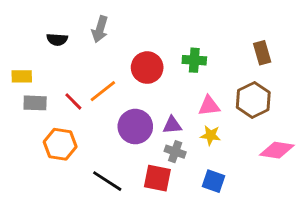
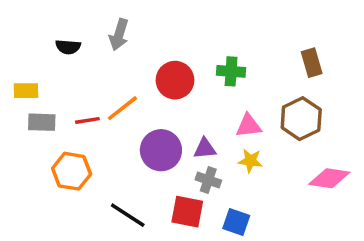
red line: (73, 101) -> (87, 120), turned -54
blue square: (213, 181) -> (236, 222), moved

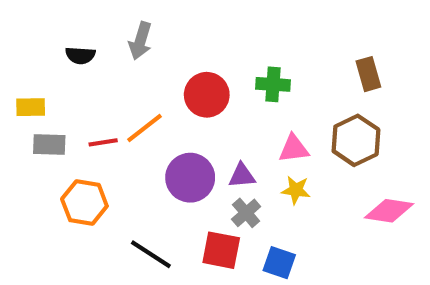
gray cross: (208, 180) -> (246, 213), turned 30

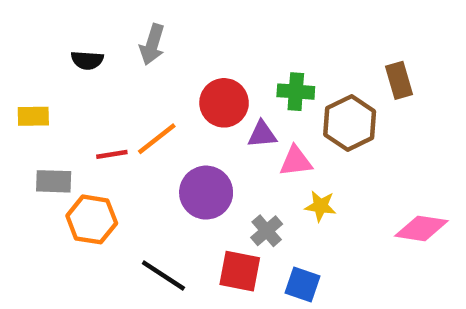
brown hexagon: (356, 140) -> (350, 123), moved
gray rectangle: (49, 144) -> (54, 181), moved
pink triangle: (294, 149) -> (296, 161), moved
purple triangle: (242, 176) -> (262, 134), moved

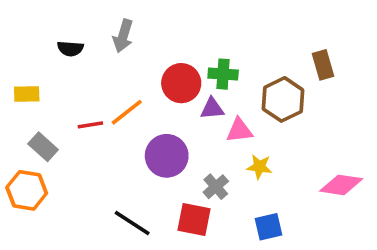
green cross: (296, 92) -> (223, 74), moved
gray rectangle: (54, 181) -> (43, 147), turned 40
orange hexagon: (92, 219) -> (27, 190), moved
blue square: (303, 285) -> (268, 227), moved, turned -32

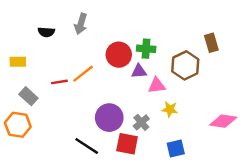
purple circle: (167, 156) -> (109, 118), moved

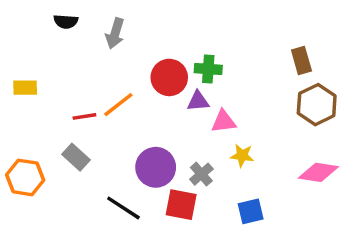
black semicircle: (46, 32) -> (66, 22), moved
brown hexagon: (185, 65) -> (317, 105), moved
gray rectangle: (28, 96) -> (76, 157), moved

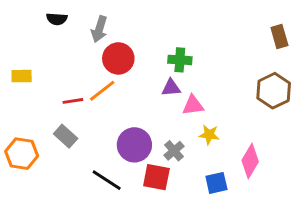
brown rectangle: (301, 60) -> (279, 36), moved
red circle: (169, 77) -> (118, 58), moved
pink diamond: (318, 172) -> (250, 161), moved, turned -68

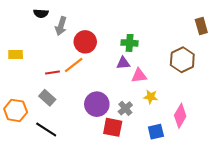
gray arrow: (99, 29) -> (61, 26), moved
brown hexagon: (274, 91) -> (182, 60), moved
black line: (107, 180) -> (46, 129), moved

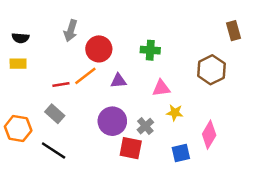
black semicircle: (41, 13) -> (21, 38), moved
purple triangle: (123, 63) -> (118, 81), moved

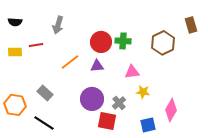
black semicircle: (21, 38) -> (15, 22), moved
red circle: (99, 49) -> (101, 42), moved
brown hexagon: (211, 70) -> (163, 43), moved
red line: (61, 84) -> (36, 45), moved

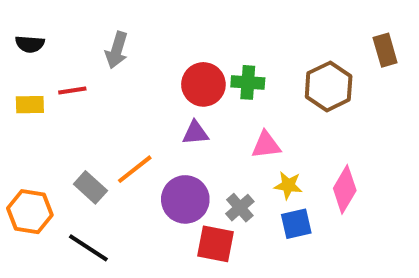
orange line: (70, 62) -> (135, 169), moved
pink diamond: (171, 110) -> (345, 189), moved
blue square: (148, 125) -> (296, 224), moved

